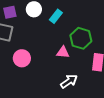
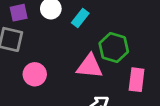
pink triangle: (63, 52) -> (90, 66), size x1.5

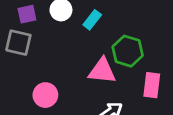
pink circle: (35, 74) -> (45, 95), moved

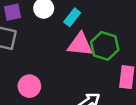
pink triangle: (102, 71) -> (80, 45), moved

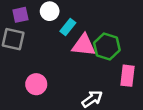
cyan rectangle: (72, 17) -> (68, 27), moved

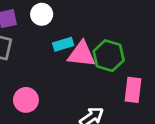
cyan rectangle: (68, 27) -> (63, 44), moved, turned 35

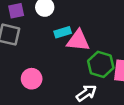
green hexagon: (109, 56) -> (101, 64), moved

